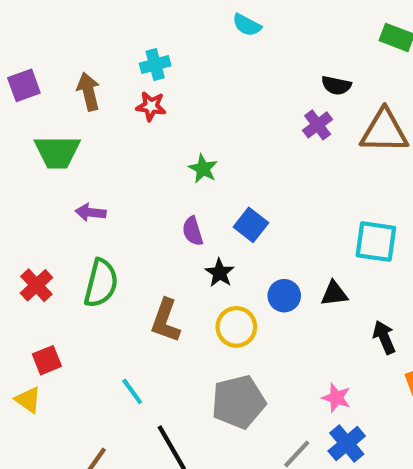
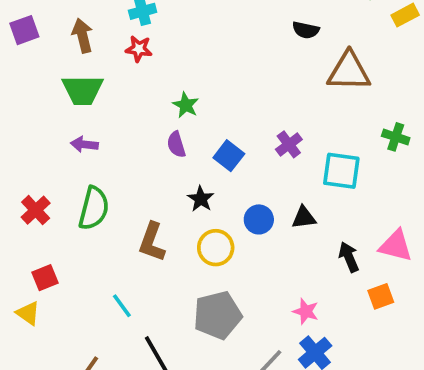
purple cross: (318, 125) -> (289, 144), moved
green trapezoid: (57, 152) -> (83, 90), moved
purple semicircle: (193, 231) -> (176, 144), moved

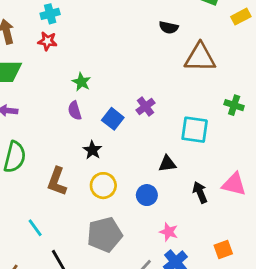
purple cross: (289, 144) -> (145, 107), moved
blue circle: (259, 219) -> (147, 195), moved
orange square: (381, 296) -> (223, 250), moved

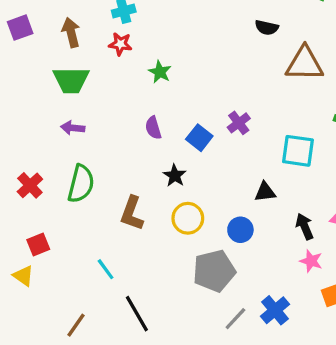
green star: (81, 82) -> (160, 72), moved
pink star: (169, 232) -> (311, 261), moved
gray pentagon: (105, 235) -> (214, 271), moved

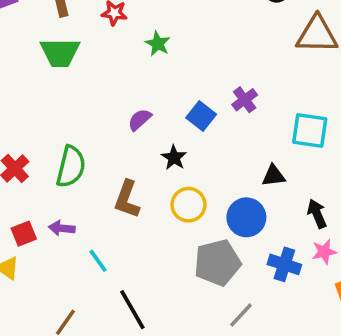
purple arrow: (73, 128) -> (62, 228), moved
purple semicircle: (153, 128) -> (140, 120), moved, turned 65
blue circle: (240, 230) -> (246, 217), size x1.4
pink star: (311, 261) -> (324, 252), turned -30
blue cross: (275, 310) -> (284, 264), moved, turned -32

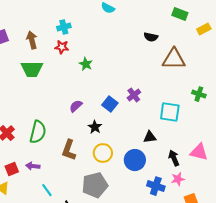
cyan line: (98, 261) -> (47, 190), moved
gray pentagon: (217, 263) -> (95, 185), moved

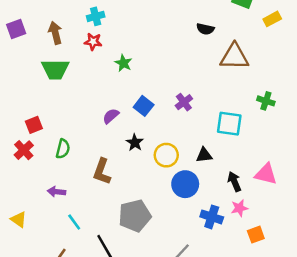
blue square: (110, 104) -> (144, 106), moved
green semicircle: (38, 132) -> (63, 149), size x0.7
yellow circle: (103, 153) -> (166, 155), moved
red square: (12, 169) -> (34, 125), moved

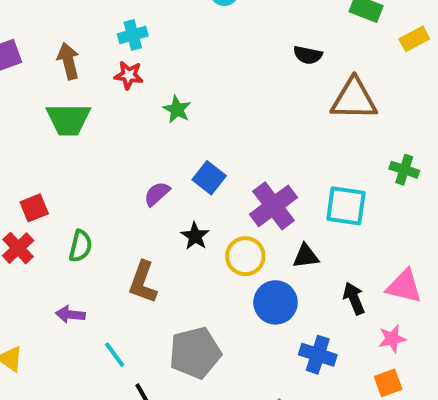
purple cross: (184, 102) -> (274, 206), moved, size x1.6
pink star: (239, 208) -> (392, 339), moved
cyan line: (74, 222) -> (115, 355), moved

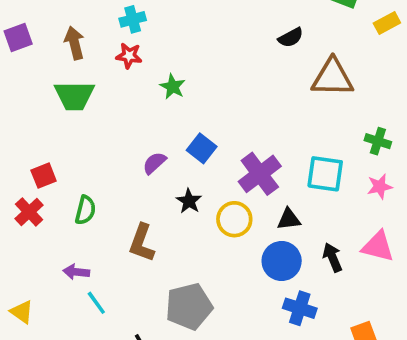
black semicircle: (308, 55) -> (291, 38), turned -40
blue circle: (276, 302) -> (282, 261), moved
pink star: (392, 339) -> (380, 187), moved
cyan line: (115, 355) -> (96, 303), moved

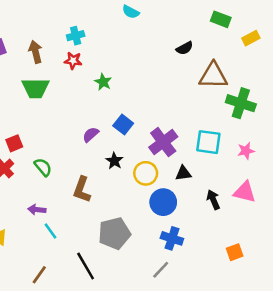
green cross: (378, 141) -> (241, 103), moved, size x1.6
green semicircle: (85, 210) -> (43, 167), turned -54
blue circle: (282, 261) -> (163, 202), moved
blue cross: (300, 308) -> (172, 238), moved

